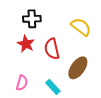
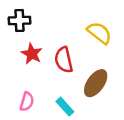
black cross: (32, 19) -> (19, 20), moved

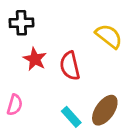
brown ellipse: (96, 83) -> (105, 110), moved
pink semicircle: (27, 102) -> (15, 105), moved

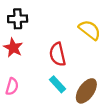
red star: (35, 59) -> (13, 48), moved
cyan rectangle: (71, 117) -> (58, 84), moved

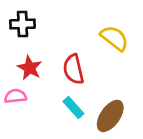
red star: (13, 48) -> (30, 68), moved
pink semicircle: (12, 86) -> (15, 96), moved, turned -112

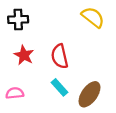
yellow semicircle: (114, 38) -> (93, 17), moved
pink semicircle: (15, 96) -> (15, 93), moved

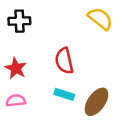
red star: (24, 55) -> (16, 68), moved
cyan rectangle: (60, 87) -> (64, 94), turned -30

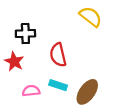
black cross: (19, 21) -> (25, 33), moved
pink semicircle: (16, 101) -> (31, 91), moved

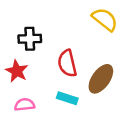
pink semicircle: (31, 91) -> (25, 105), moved
brown ellipse: (87, 92) -> (101, 79), moved

